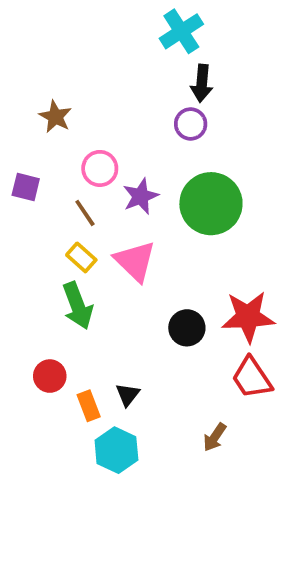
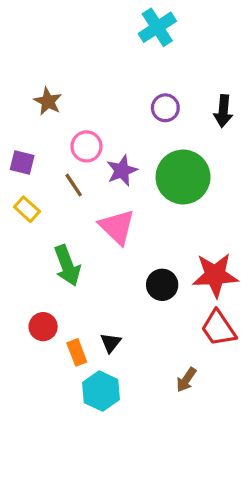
black arrow: (202, 83) -> (223, 111), moved
yellow rectangle: (81, 257) -> (27, 209), moved

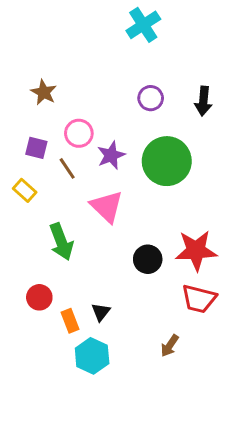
purple square: (22, 163) -> (36, 148), moved
red trapezoid: (218, 328) -> (199, 299), turned -42

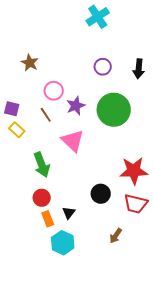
purple square: (36, 148) -> (12, 109), moved
black circle: (148, 259) -> (101, 194), moved
red circle: (39, 297) -> (42, 198), moved

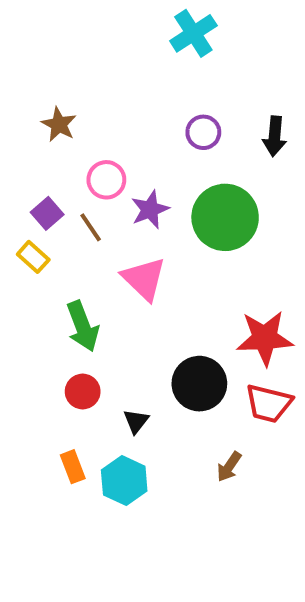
purple square: (12, 109) -> (47, 213), moved, turned 35
black circle: (101, 194) -> (199, 384), size x1.4
orange rectangle: (48, 219) -> (73, 467), moved

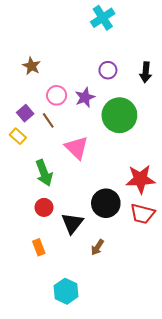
purple star: (150, 209) -> (85, 97), moved
black triangle: (136, 421) -> (72, 223), size x1.6
brown arrow: (229, 467) -> (97, 247), moved
cyan hexagon: (124, 481) -> (66, 291), moved

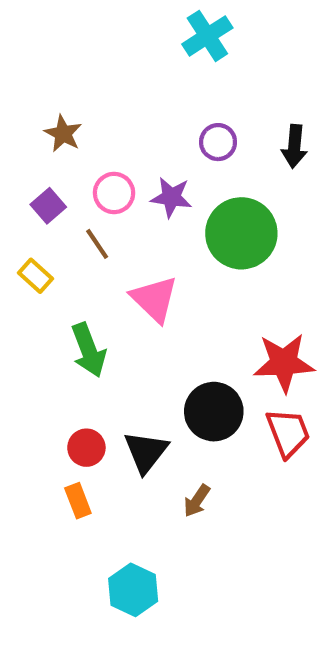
purple star: (85, 97) -> (171, 197), turned 30
purple square: (25, 113) -> (48, 206), moved
red circle: (44, 207) -> (86, 448), moved
red trapezoid: (142, 214) -> (288, 433), turned -125

